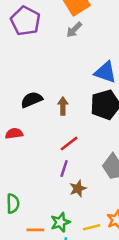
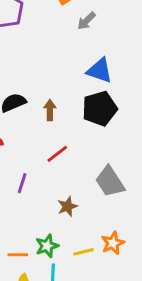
gray arrow: (74, 30) -> (86, 21), moved
purple line: (64, 168) -> (22, 183), moved

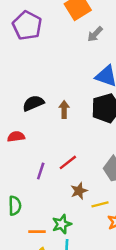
red line: (57, 154) -> (68, 162), moved
yellow line: (84, 252) -> (100, 204), moved

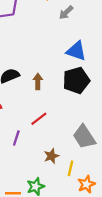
red line: (68, 162) -> (39, 119), moved
yellow line: (100, 204) -> (71, 168), turned -63

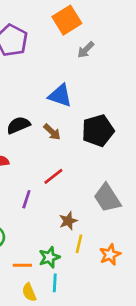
blue triangle: (76, 51) -> (60, 96), moved
brown arrow: (38, 81) -> (52, 132), turned 133
yellow line: (71, 168) -> (79, 244), moved

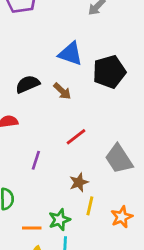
black pentagon: (98, 131) -> (109, 72), moved
red line: (53, 176) -> (76, 137), moved

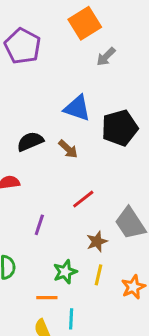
brown star: (79, 182) -> (97, 241), moved
green star: (59, 220) -> (65, 272), moved
orange line: (32, 228) -> (47, 298), moved

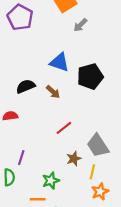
purple line: (39, 225) -> (21, 158), moved
yellow line: (98, 275) -> (92, 172), moved

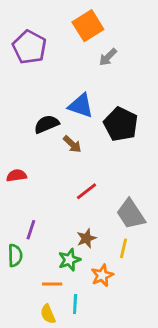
black pentagon: (90, 77) -> (121, 124), turned -30
black semicircle: (26, 86) -> (47, 124), moved
brown star: (74, 159) -> (86, 238), moved
orange star: (100, 192) -> (102, 275), moved

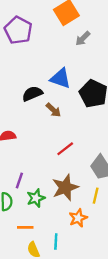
brown star: (86, 238) -> (65, 188), size x1.6
green star: (69, 260) -> (36, 198), moved
orange line: (52, 284) -> (25, 227), moved

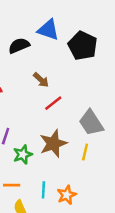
brown arrow: (53, 110) -> (41, 80), moved
orange star: (78, 218) -> (67, 195), moved
cyan line: (56, 241) -> (43, 190), moved

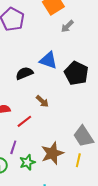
red line: (53, 103) -> (24, 121), moved

